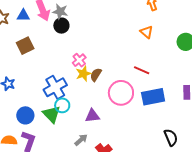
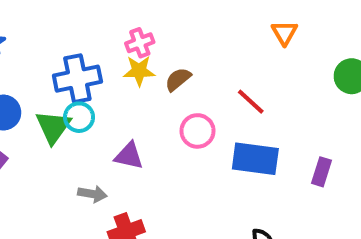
brown semicircle: (96, 75) -> (178, 79), moved
pink circle: (121, 93) -> (198, 131), size x0.7
gray arrow: (81, 140) -> (92, 194), turned 32

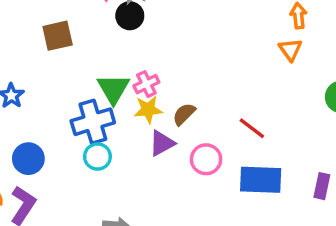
orange triangle: (284, 33) -> (290, 50), moved
green triangle: (53, 127) -> (113, 89), moved
purple triangle: (129, 156) -> (162, 143), moved, turned -36

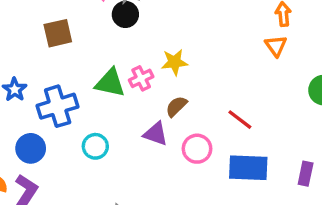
green triangle: (113, 89) -> (110, 83), turned -48
yellow star: (148, 110) -> (175, 62), moved
blue cross: (93, 122) -> (58, 106), moved
purple triangle: (162, 143) -> (156, 134), turned 48

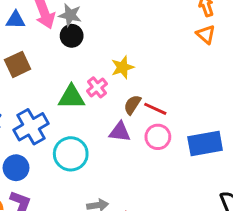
red line: (240, 120) -> (155, 109), moved
cyan circle: (95, 146) -> (71, 154), size x1.5

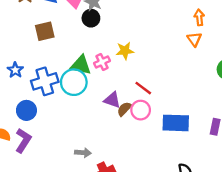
brown semicircle: (132, 105) -> (124, 109), moved
cyan circle: (71, 154) -> (74, 82), moved

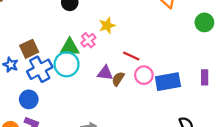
brown square: (45, 31) -> (29, 49), moved
pink circle: (141, 110) -> (144, 75), moved

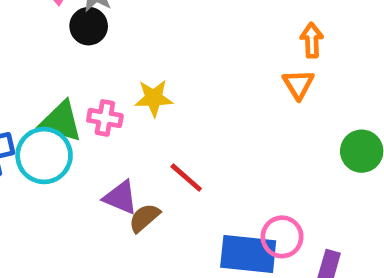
pink cross: (88, 40) -> (105, 118), turned 32
pink circle: (144, 75) -> (282, 237), moved

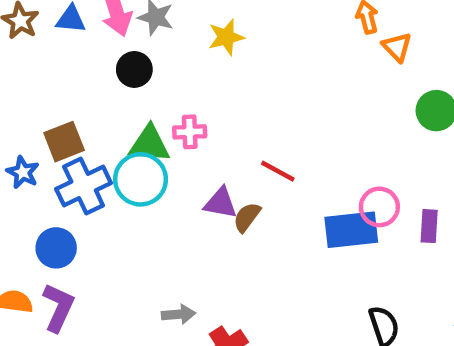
black circle: (89, 26) -> (134, 69), moved
orange triangle: (298, 84) -> (397, 47), moved
yellow star: (154, 98) -> (226, 37), moved

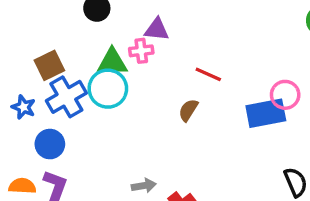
blue star: (23, 172) -> (23, 107), moved
purple triangle: (220, 203) -> (157, 30), moved

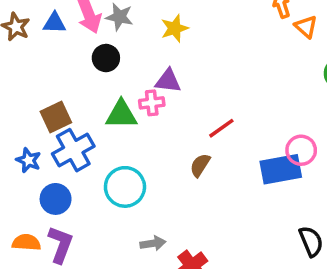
red line: (208, 74) -> (221, 128), turned -60
cyan circle: (108, 89) -> (125, 187), moved

